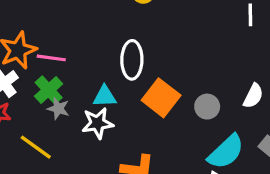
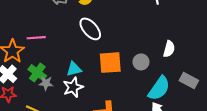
pink line: (51, 58) -> (36, 38), moved
white ellipse: (132, 60) -> (90, 29), moved, turned -30
orange square: (161, 98) -> (110, 63), turned -30

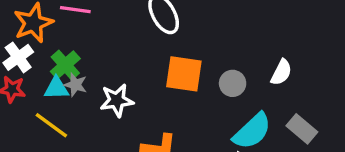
cyan triangle: (74, 69) -> (56, 88), moved

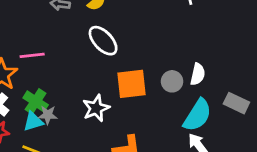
white semicircle: (281, 72) -> (198, 74), moved
white star: (117, 100) -> (96, 108), moved

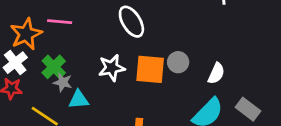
gray circle: (172, 81) -> (178, 62), moved
white star: (96, 108) -> (112, 68), moved
cyan triangle: (33, 122) -> (79, 100), moved

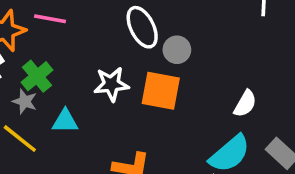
gray circle: (178, 62) -> (177, 50), moved
gray star: (63, 82) -> (25, 102), moved

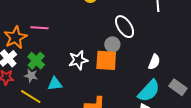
white ellipse: (142, 27) -> (125, 27), moved
gray circle: (177, 50) -> (112, 44), moved

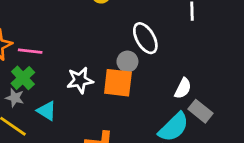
pink line: (40, 28) -> (30, 51), moved
cyan triangle: (55, 84) -> (47, 111), turned 35
gray rectangle: (178, 87) -> (201, 111), moved

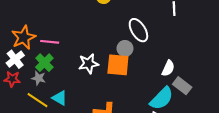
cyan triangle: (47, 111) -> (60, 98), moved

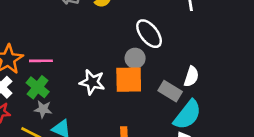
white star: (89, 64) -> (92, 82), turned 30
gray star: (38, 78) -> (43, 109), moved
gray rectangle: (182, 86) -> (170, 91), moved

